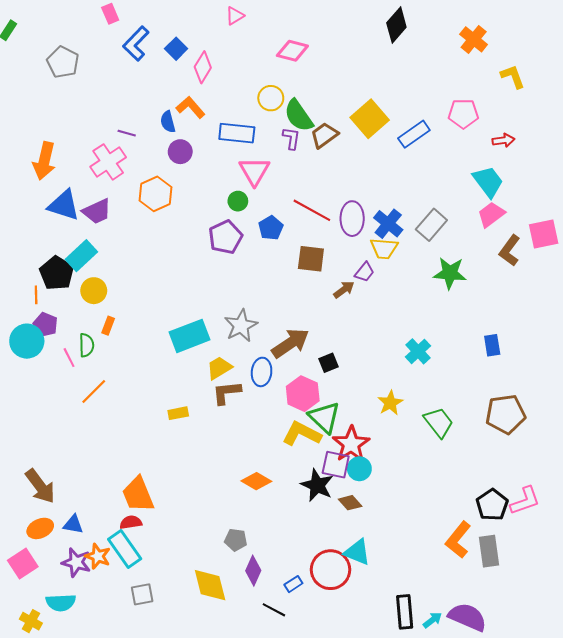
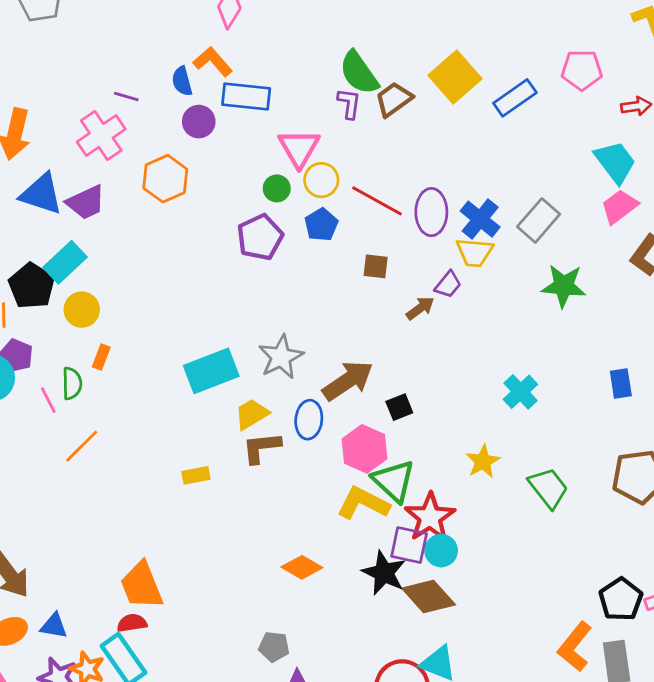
yellow circle: (271, 98) -> (321, 180), moved
blue rectangle: (237, 133) -> (246, 96), moved
brown square: (311, 259) -> (376, 266), size x0.7
brown diamond: (350, 503) -> (429, 597), size x1.6

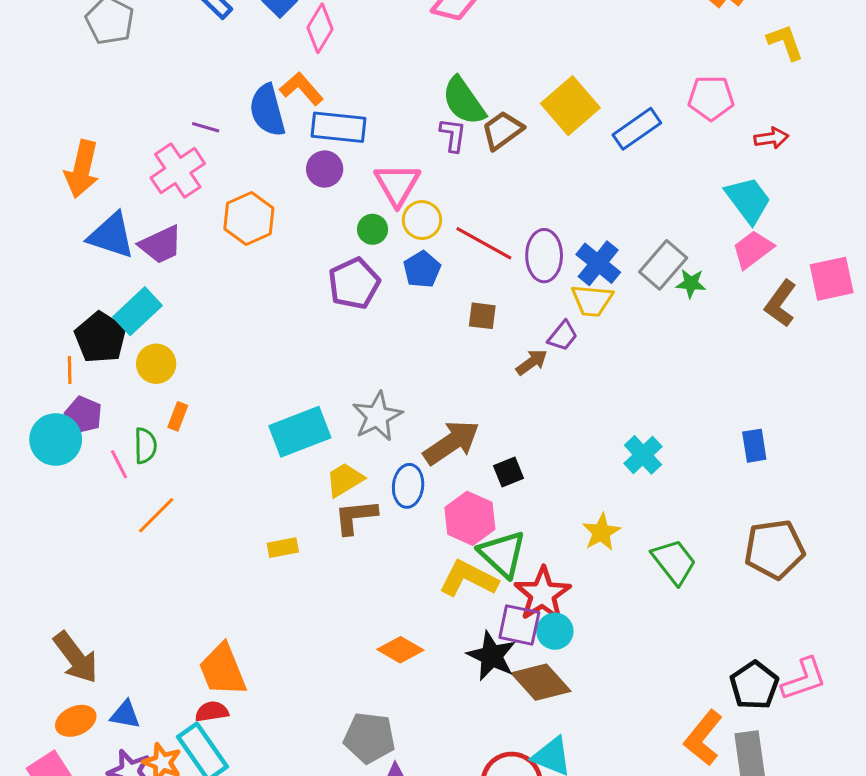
blue semicircle: (182, 81) -> (267, 110), size x1.6
purple circle: (199, 122) -> (325, 169), moved
green star: (564, 286) -> (691, 283), moved, size x0.6
gray pentagon: (274, 647) -> (369, 738), size x1.5

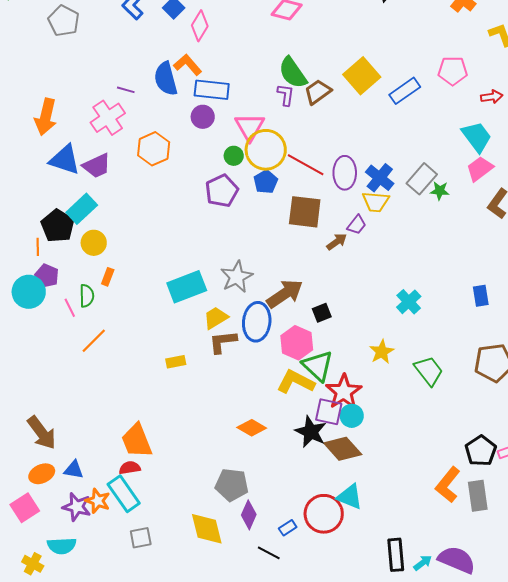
yellow circle: (422, 220) -> (266, 150), size x1.6
brown square: (482, 316) -> (305, 212), size x1.8
blue ellipse: (408, 486) -> (257, 322), size x1.4

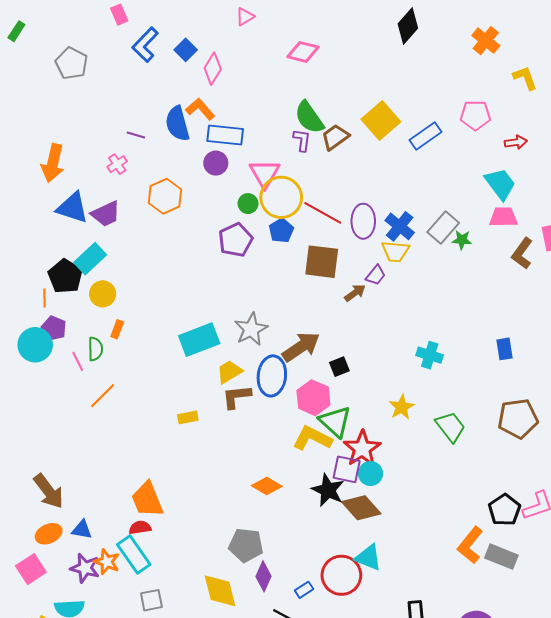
pink cross: (108, 118) -> (117, 164), size x0.6
pink trapezoid: (480, 169) -> (503, 217), turned 36
cyan cross: (409, 302) -> (430, 355), turned -30
gray rectangle: (478, 496) -> (501, 557), turned -60

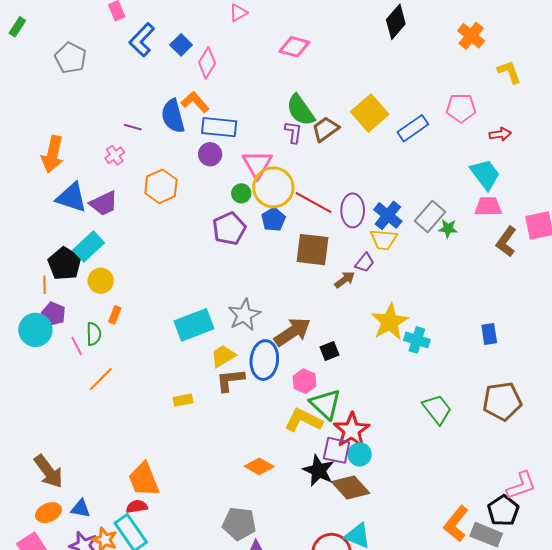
pink hexagon: (313, 398) -> (304, 381), size x0.7
yellow star: (402, 407) -> (390, 322), moved, size x1.5
black pentagon: (504, 510) -> (503, 511), moved

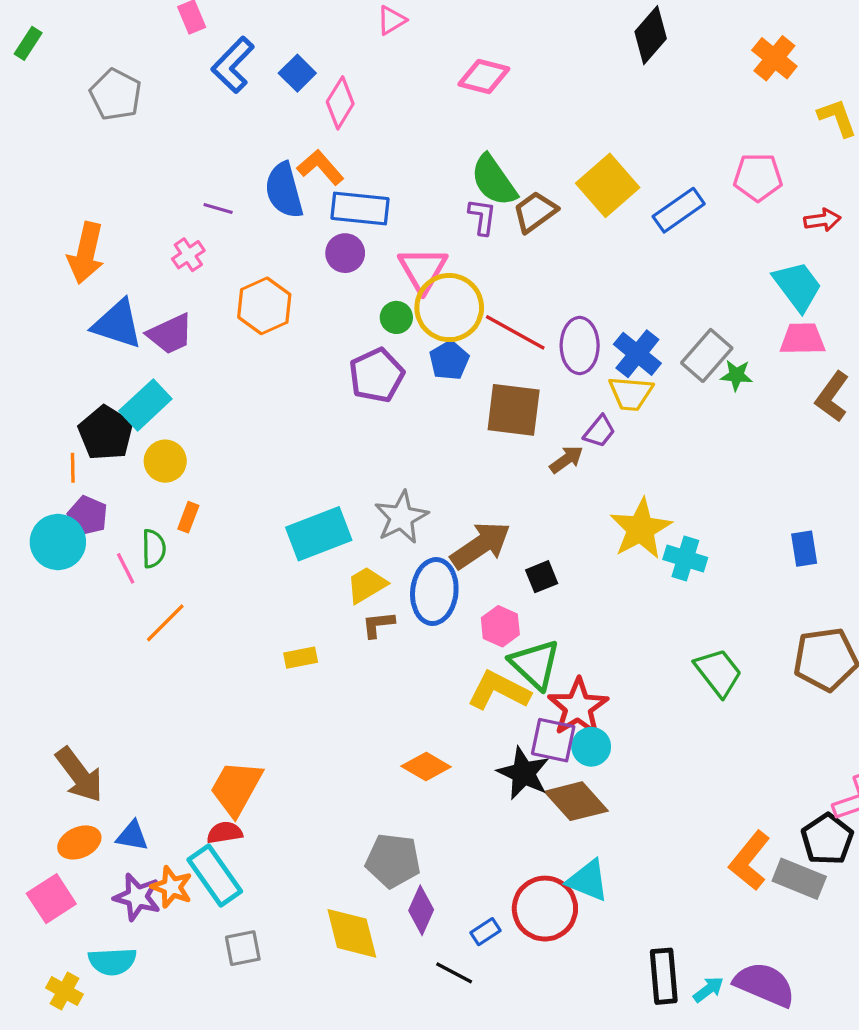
brown L-shape: (230, 380) -> (378, 625), size x0.7
orange trapezoid: (144, 479) -> (236, 788), turned 51

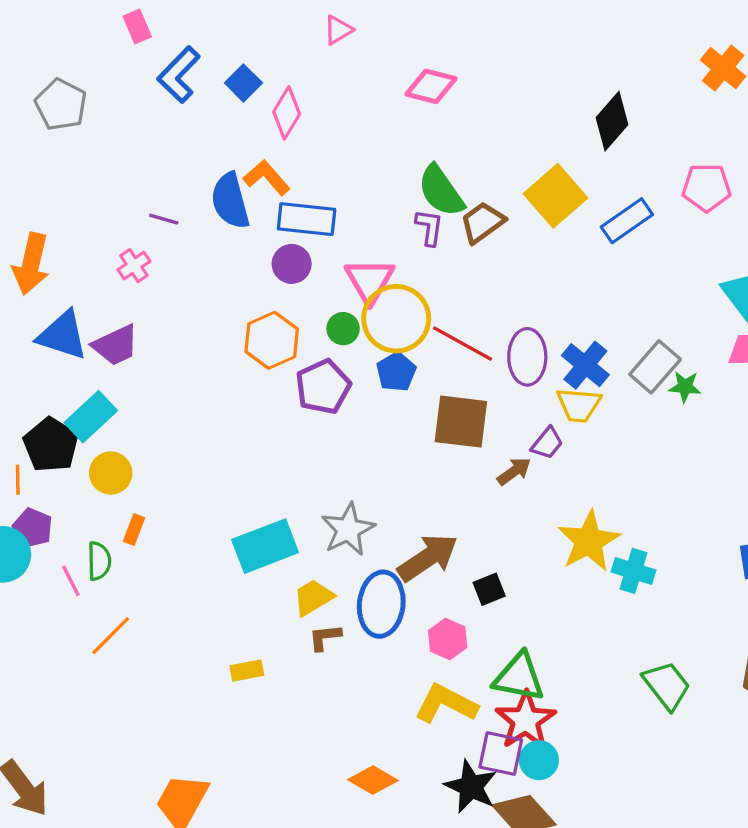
black diamond: (651, 35) -> (612, 121), moved
orange hexagon: (264, 306) -> (272, 340), moved
green triangle: (535, 664) -> (519, 677), moved, turned -32

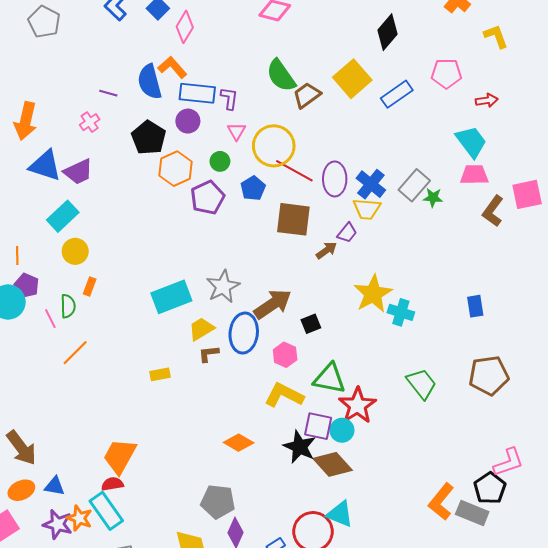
purple L-shape: (429, 227) -> (229, 98), moved
pink triangle: (370, 280) -> (236, 131), size x0.6
yellow circle: (396, 319) -> (274, 146), moved
black pentagon: (51, 445) -> (149, 138), moved
red star: (526, 720) -> (357, 405), moved

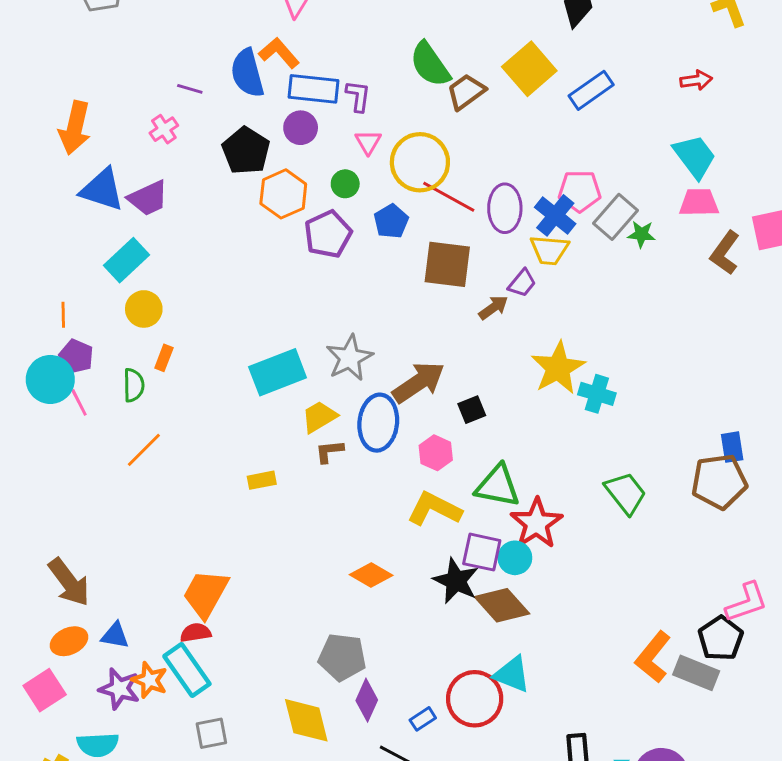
pink pentagon: (446, 73) -> (580, 191), moved
red arrow: (487, 100) -> (696, 80), moved
blue rectangle: (475, 306) -> (732, 447), moved
pink line: (50, 319) -> (79, 402), moved

